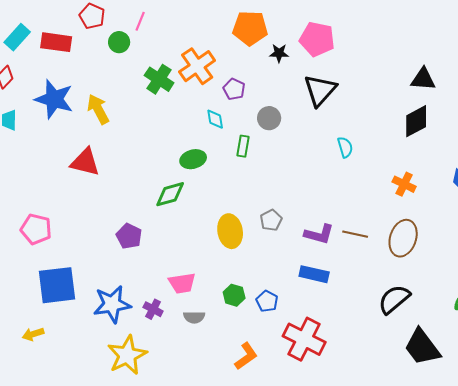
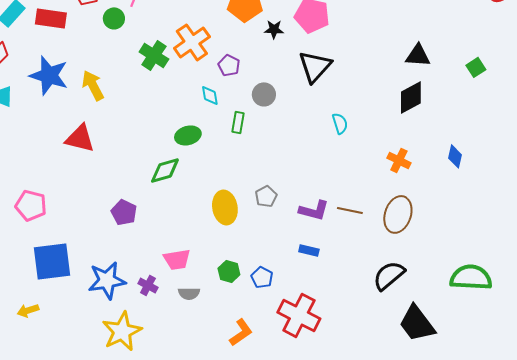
blue rectangle: (314, 274) -> (309, 250), size x0.7

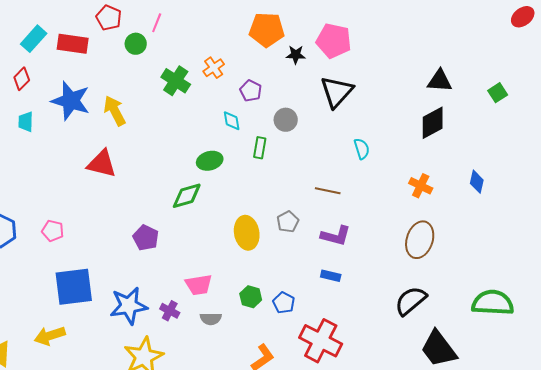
orange cross: (192, 42) -> (214, 68), size x0.6
pink pentagon: (31, 205) -> (53, 231), size x0.7
brown line: (350, 210) -> (328, 191), moved
yellow arrow: (28, 310) -> (50, 336), size x1.4

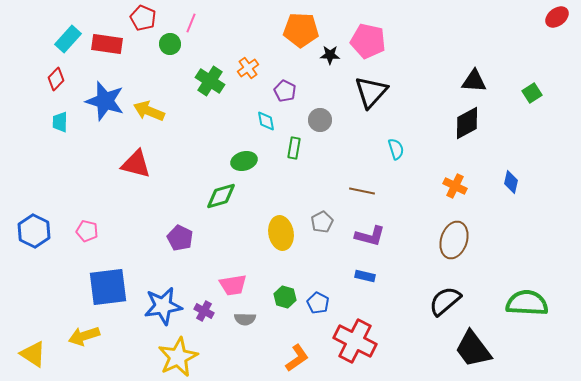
yellow arrow: (115, 111) -> (149, 111), turned -40

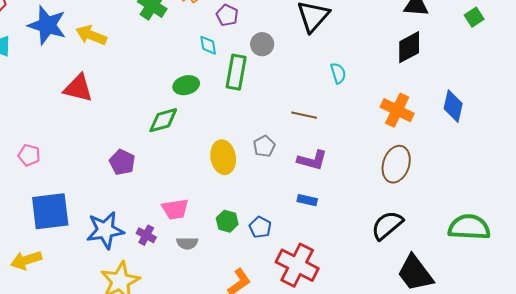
green rectangle: (294, 148) -> (236, 72), size x1.6
blue diamond: (511, 182) -> (453, 106), size x1.4
orange cross: (455, 186) -> (397, 110), size x1.4

